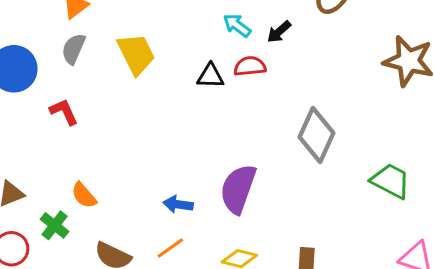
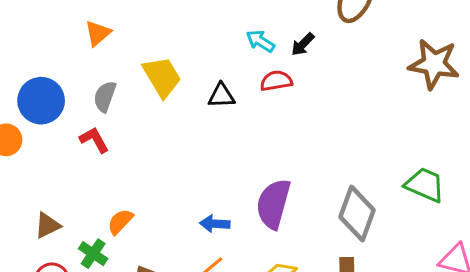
gray semicircle: (73, 49) -> (105, 97), moved
black triangle: (210, 76) -> (221, 96), moved
gray diamond: (317, 135) -> (357, 213), moved
orange semicircle: (84, 195) -> (120, 222), turned 88

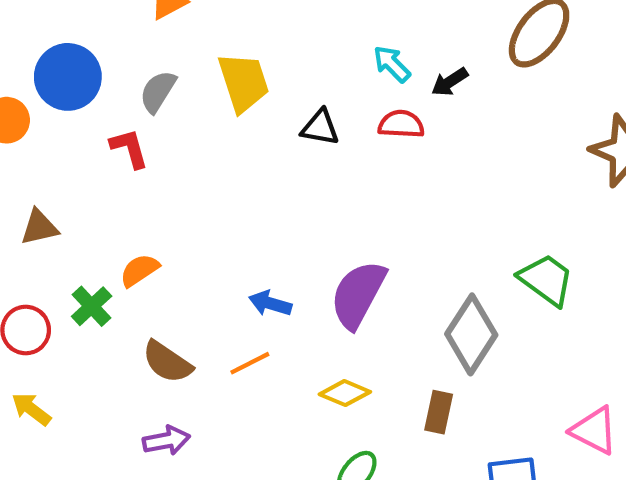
green trapezoid: (425, 185) -> (546, 280), moved
brown triangle: (47, 225) -> (39, 227), moved

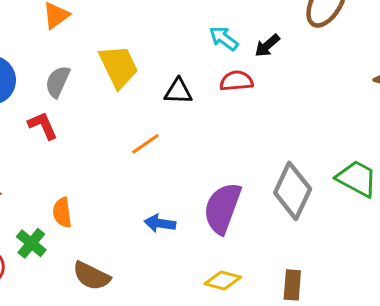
orange semicircle: (139, 270) -> (62, 213), turned -56
gray diamond: (471, 334) -> (293, 191), moved
orange line: (250, 363) -> (145, 144), moved

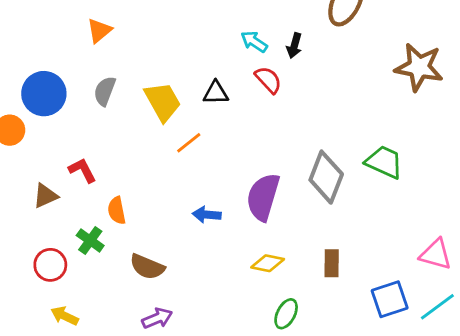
black arrow: (267, 46) -> (294, 46), turned -30
yellow trapezoid: (119, 66) -> (163, 102), moved
red semicircle: (236, 81) -> (268, 80), turned 56
red L-shape: (43, 126) -> (82, 170), moved

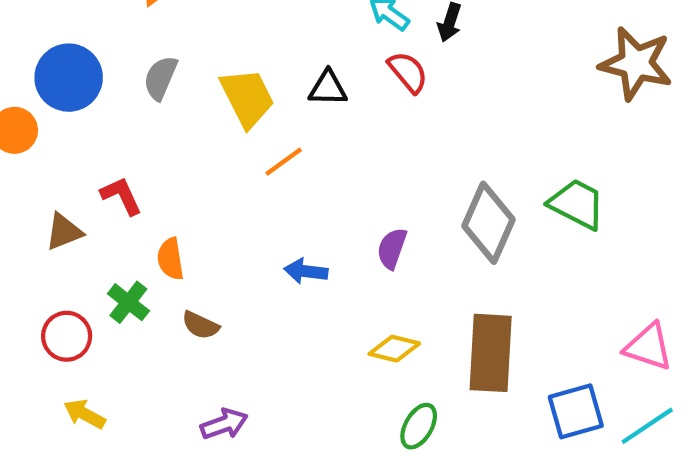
purple semicircle: (263, 197) -> (392, 248), size x0.6
brown rectangle: (332, 263) -> (491, 353), size x1.8
brown semicircle: (147, 267) -> (200, 325), moved, size x0.7

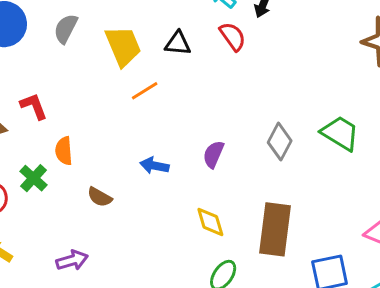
gray diamond: (488, 223) -> (280, 142), size x0.7
brown semicircle: (200, 325) -> (100, 197), moved
yellow diamond: (394, 349) -> (210, 222), turned 56
purple arrow: (224, 424) -> (72, 260), moved

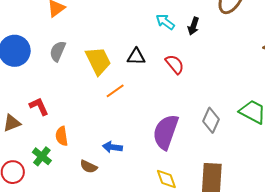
red semicircle: (233, 36) -> (175, 64), moved
purple semicircle: (213, 154) -> (166, 132), size x1.8
blue arrow: (154, 166) -> (112, 147), moved

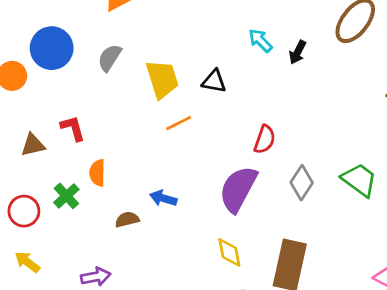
red semicircle: (175, 64) -> (265, 139), moved, turned 50
brown semicircle: (89, 167) -> (127, 219), turned 132

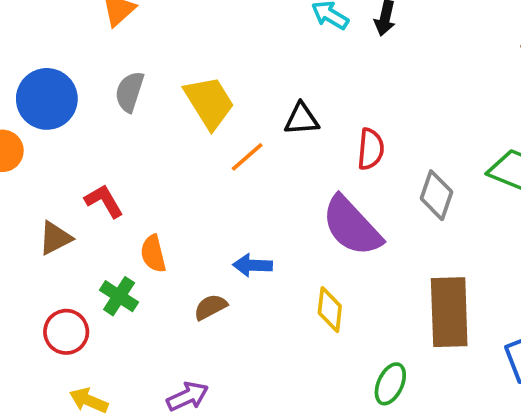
black triangle: (214, 81) -> (302, 119), moved
purple semicircle: (238, 189) -> (352, 226), turned -57
yellow diamond: (229, 252) -> (330, 310), moved, turned 32

